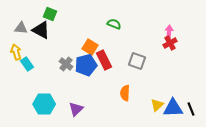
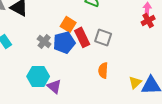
gray square: (137, 61) -> (103, 37), moved
cyan hexagon: (44, 104) -> (38, 76), moved
purple triangle: (76, 109) -> (54, 86), turned -35

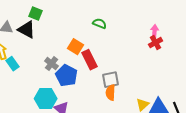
gray square: (103, 37) -> (110, 80), moved, turned -30
blue pentagon: (64, 42) -> (66, 76), moved, turned -30

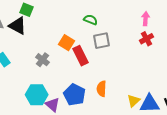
pink arrow: (154, 32) -> (146, 19), moved
blue pentagon: (66, 76) -> (75, 95), moved
gray square: (110, 80) -> (102, 41), moved

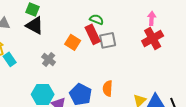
black triangle: (18, 26) -> (35, 25), moved
red cross: (147, 39) -> (153, 38), size x1.5
red rectangle: (81, 56) -> (93, 34), moved

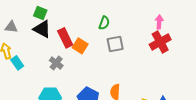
green semicircle: (97, 19) -> (104, 23), turned 88
red rectangle: (93, 34) -> (65, 38), moved

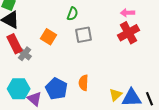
pink arrow: (159, 22) -> (128, 13), turned -96
red rectangle: (65, 38) -> (14, 44), moved

